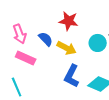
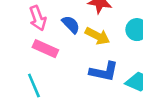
blue L-shape: (72, 76) -> (104, 72), turned -105

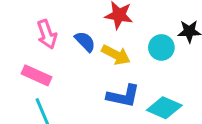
pink rectangle: (45, 49) -> (37, 75), moved

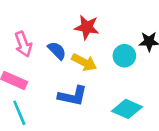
blue L-shape: (123, 96) -> (73, 96), moved

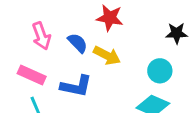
cyan circle: (124, 56) -> (160, 71), moved
blue L-shape: (73, 96) -> (76, 86), moved

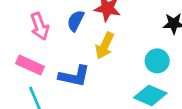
blue semicircle: (78, 43) -> (76, 21), moved, turned -110
yellow arrow: (107, 55) -> (105, 46), turned 88

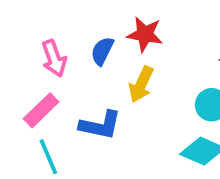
pink rectangle: (30, 65) -> (41, 110), turned -68

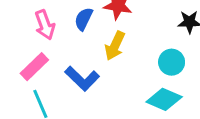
blue L-shape: (100, 125) -> (82, 79), turned 32

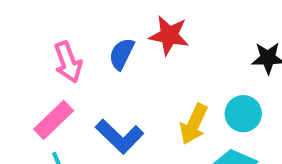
yellow arrow: (115, 46) -> (194, 124), moved

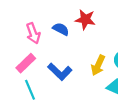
blue semicircle: (122, 54) -> (61, 29), turned 91

